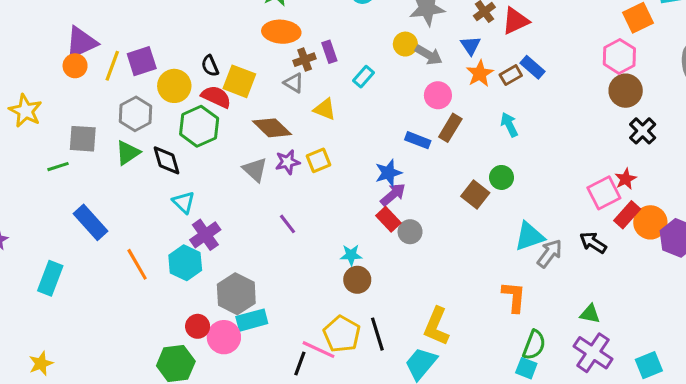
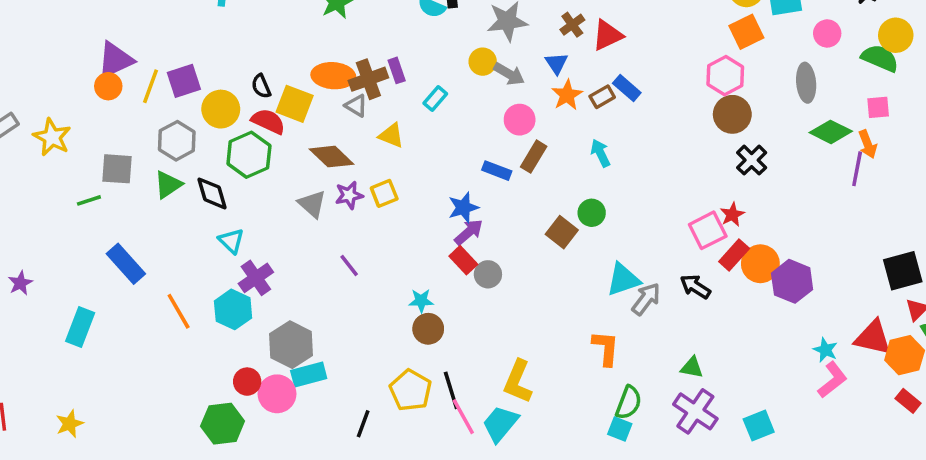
orange ellipse: (281, 32) -> (333, 76), moved
brown cross: (305, 60) -> (368, 79), size x1.5
pink line: (319, 350) -> (463, 417), moved, turned 36

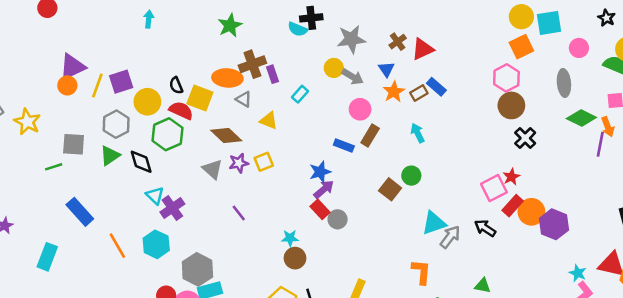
brown cross: (368, 79) -> (252, 64), moved
purple cross: (256, 278) -> (172, 208), moved

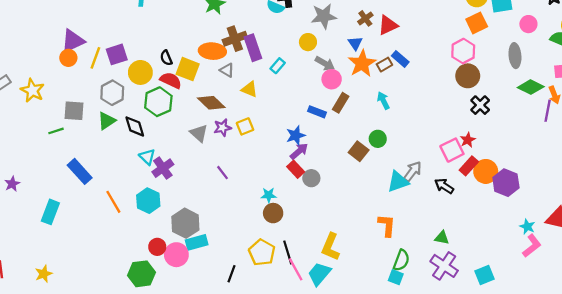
purple rectangle: (272, 74) -> (253, 48), size x1.6
gray arrow: (353, 77) -> (325, 63), moved
orange star: (394, 92) -> (362, 63), size x1.4
gray arrow: (450, 237) -> (413, 171), moved

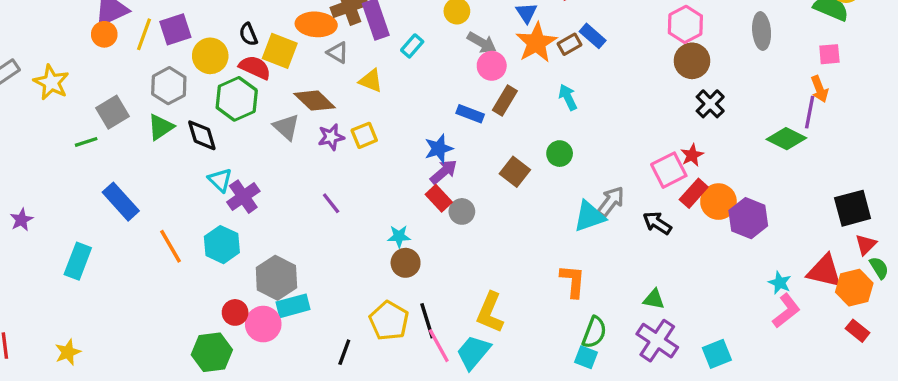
green diamond: (531, 87) -> (786, 139), moved
gray square: (74, 111) -> (113, 112), turned -35
gray triangle: (199, 133) -> (286, 127), moved
brown square: (359, 151) -> (515, 172), moved

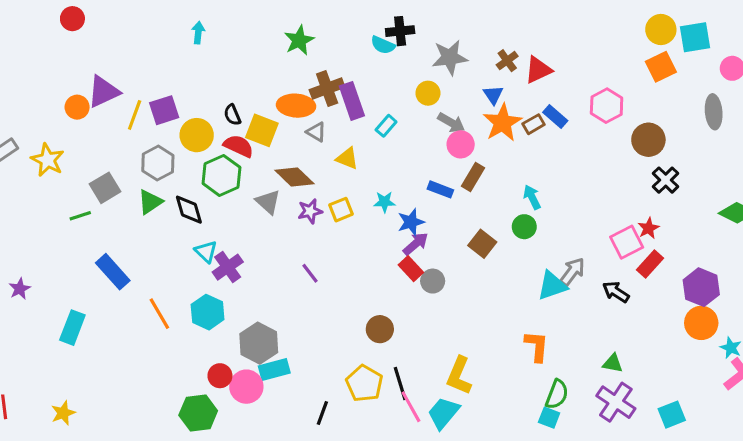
pink hexagon: (685, 24) -> (607, 106), moved
orange circle: (104, 34) -> (77, 107), moved
cyan arrow: (568, 97) -> (532, 197), moved
orange circle: (718, 202) -> (701, 323), moved
cyan star: (399, 236) -> (385, 202), moved

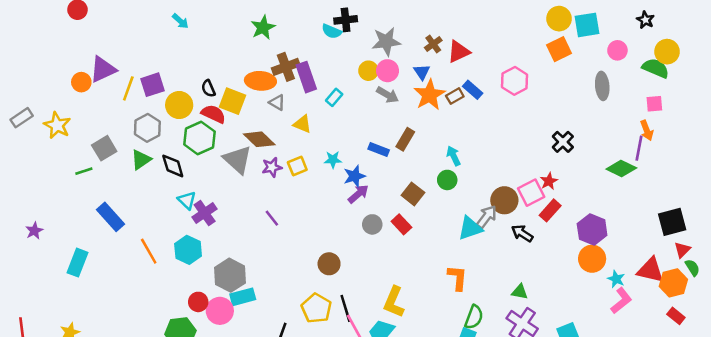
cyan arrow: (198, 33) -> (180, 21), turned 126
brown circle: (648, 140) -> (504, 200), moved
pink circle: (461, 144) -> (388, 71), moved
gray triangle: (268, 202) -> (238, 160), size x1.4
red rectangle: (411, 269) -> (401, 224), moved

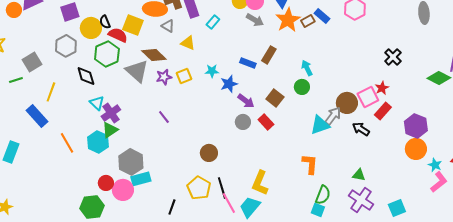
yellow line: (128, 88) -> (51, 92), moved
black semicircle: (208, 88) -> (105, 22), moved
green triangle: (141, 160) -> (110, 130), moved
purple arrow: (358, 194) -> (246, 101), moved, turned 78

